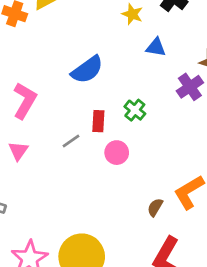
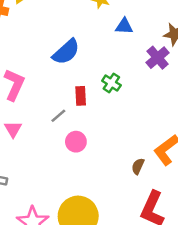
pink circle: (117, 153) -> (76, 142), moved

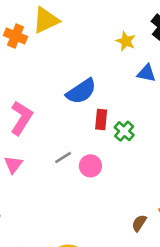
red rectangle: (81, 96) -> (101, 119), moved
pink circle: (76, 142) -> (90, 166), moved

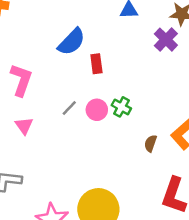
green cross: (124, 131) -> (121, 107), moved
brown semicircle: (139, 223) -> (151, 143), moved

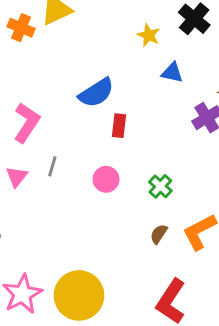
green cross: (121, 107) -> (160, 186), moved
gray line: (69, 108) -> (52, 166), moved, turned -42

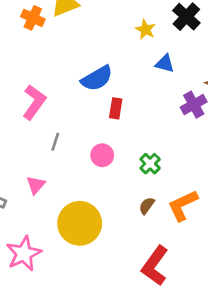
pink triangle: (17, 177) -> (36, 185), moved
yellow circle: (79, 295) -> (80, 223), moved

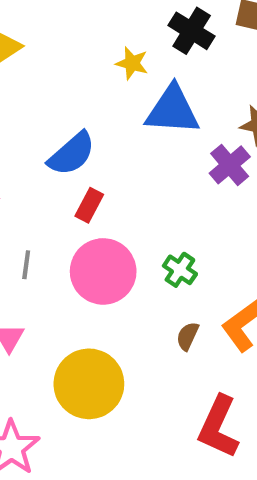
blue triangle: (165, 64) -> (172, 110), size x1.8
red rectangle: (116, 108) -> (89, 205), moved, turned 30
pink circle: (102, 155) -> (103, 271), size x1.8

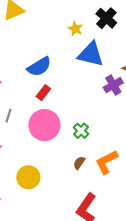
yellow circle: (89, 384) -> (28, 177), size x0.7

